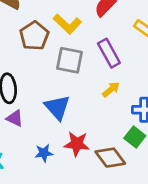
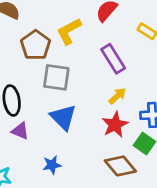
yellow L-shape: (67, 24) -> (69, 31), turned 112
gray square: (69, 60) -> (56, 77), moved
red star: (77, 144) -> (115, 125), moved, turned -30

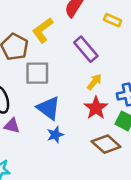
blue star: (52, 165) -> (55, 135), moved

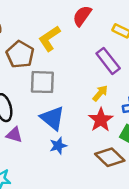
purple rectangle: (86, 49) -> (108, 61), moved

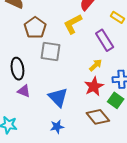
yellow L-shape: (49, 38) -> (73, 24), moved
blue triangle: (52, 118) -> (58, 97), moved
blue star: (58, 146) -> (57, 127), moved

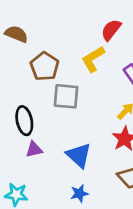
purple triangle: (24, 91) -> (34, 149), turned -32

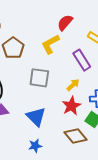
gray square: (66, 96) -> (39, 78), moved

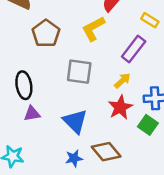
purple rectangle: (82, 60) -> (134, 49), turned 70
brown diamond: (75, 136) -> (106, 152), moved

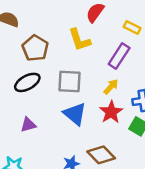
yellow L-shape: (93, 29) -> (80, 40), turned -75
black ellipse: (24, 85) -> (27, 82), moved, turned 75
blue triangle: (75, 121) -> (75, 114), moved

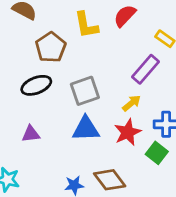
yellow L-shape: (80, 40) -> (86, 25), moved
gray square: (70, 81) -> (85, 91), turned -30
blue triangle: (75, 114) -> (86, 129), turned -50

